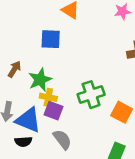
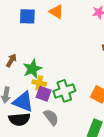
blue square: (51, 39) -> (27, 16), moved
green cross: (91, 95) -> (64, 91), moved
black semicircle: (23, 142) -> (19, 119), size x1.5

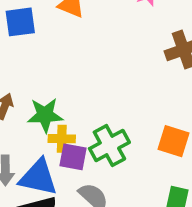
green star: (32, 69) -> (45, 115), turned 30

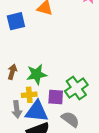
yellow cross: (62, 139) -> (29, 95), moved

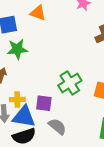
green star: (37, 74) -> (17, 49), moved
green cross: (76, 88) -> (70, 83), moved

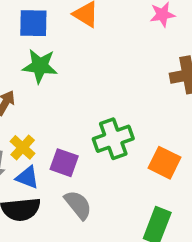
yellow cross: (17, 99) -> (23, 147), turned 32
blue triangle: (24, 117) -> (27, 177), size x0.6

